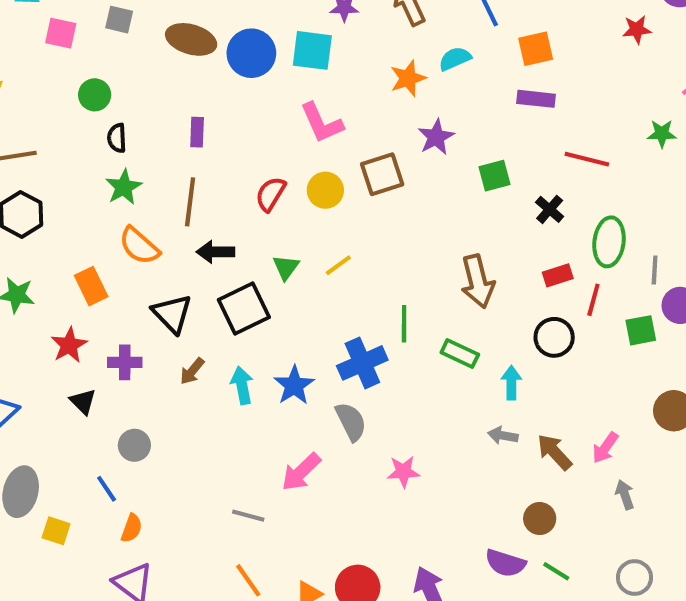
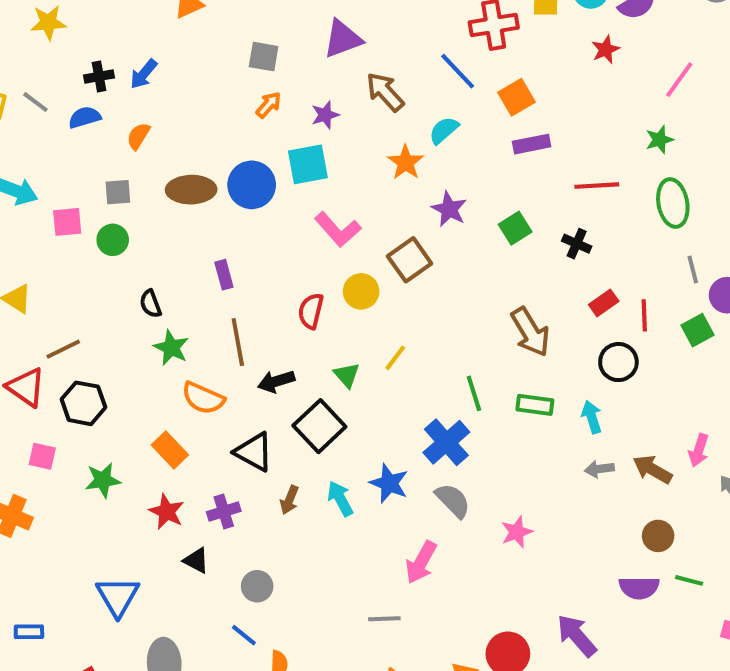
green circle: (95, 95) -> (113, 240), moved
green ellipse: (609, 242) -> (673, 203), moved

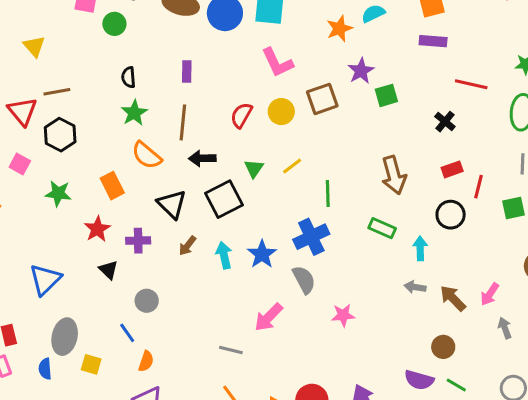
green square: (515, 228) -> (386, 95), moved
green line: (474, 393) -> (328, 194), moved

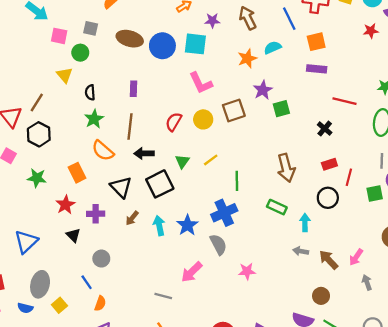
yellow triangle: (34, 46) -> (65, 75), moved
brown line: (57, 92) -> (37, 102), turned -48
yellow square: (91, 364) -> (59, 305), turned 32
blue semicircle: (45, 369) -> (25, 308), turned -72

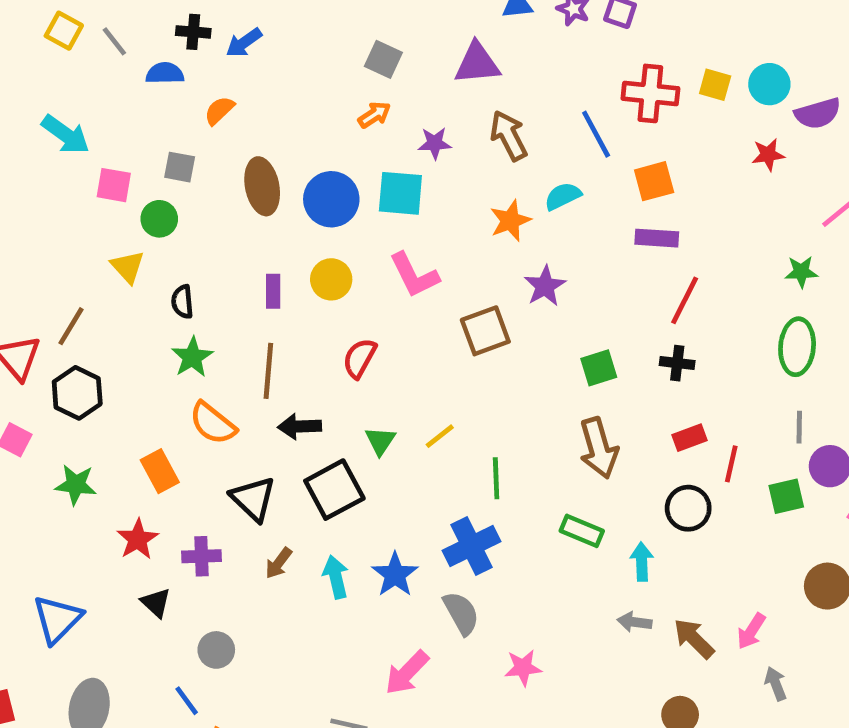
brown ellipse: (130, 39) -> (262, 186), turned 65
red line: (344, 101) -> (685, 300), moved, turned -75
green square: (281, 109) -> (599, 368), moved
yellow circle: (203, 119) -> (331, 279), moved
black cross: (325, 129) -> (677, 363), turned -32

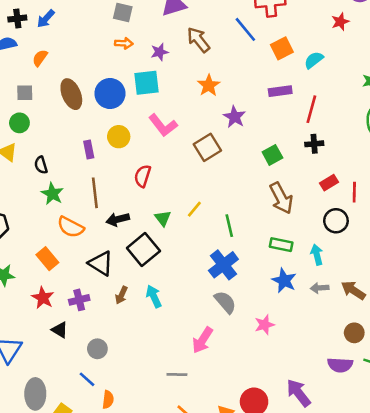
orange arrow: (374, 115) -> (124, 43), turned 48
cyan semicircle: (563, 196) -> (314, 60), moved
purple rectangle: (657, 238) -> (280, 91), moved
blue star: (395, 575) -> (284, 281), moved

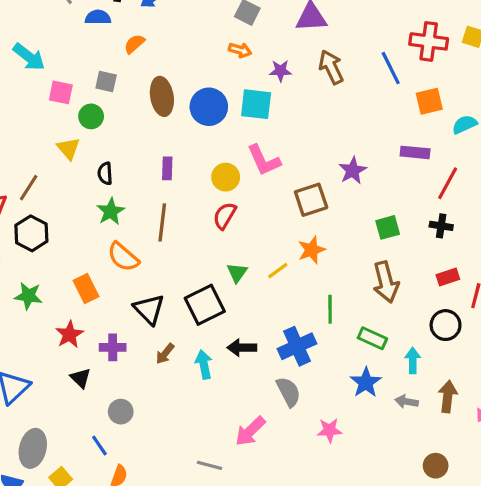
orange star: (209, 85) -> (312, 250), moved
yellow circle: (119, 137) -> (226, 177), moved
black arrow: (118, 219) -> (242, 348), moved
green line: (229, 226) -> (330, 309), moved
brown arrow: (353, 290) -> (448, 396), moved, turned 50

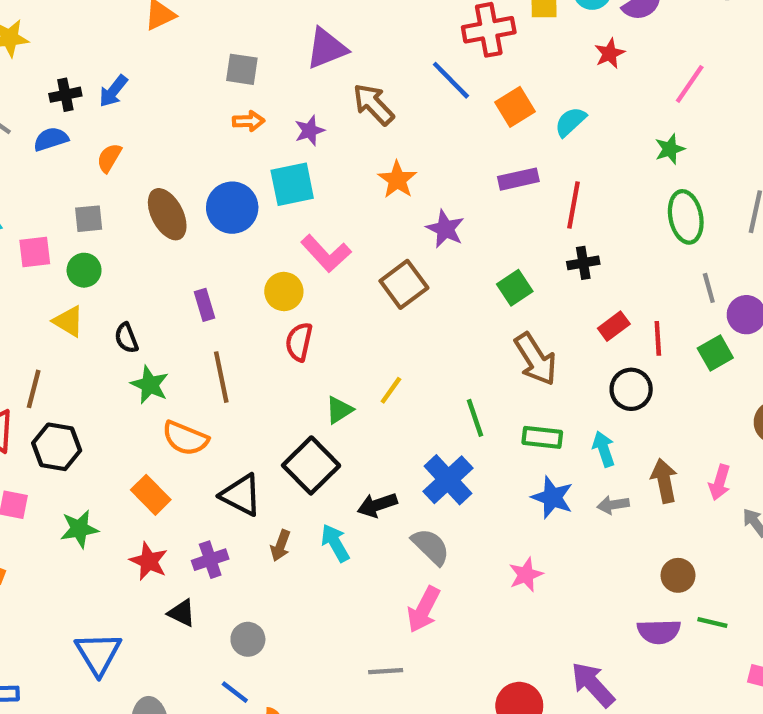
orange star: (312, 250) -> (397, 180), moved
green triangle: (237, 273) -> (339, 410), turned 40
gray semicircle: (288, 392) -> (431, 547), moved

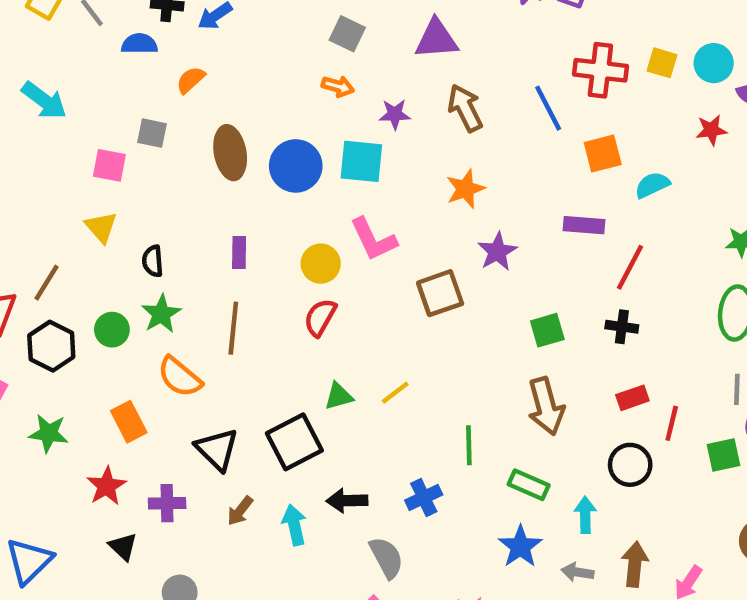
pink square: (35, 252) -> (109, 165), moved
green circle: (84, 270) -> (112, 330), moved
blue cross: (448, 480) -> (424, 497), size x0.7

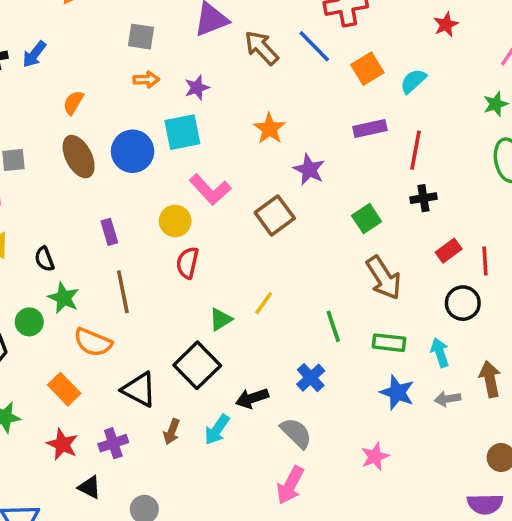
orange semicircle: (191, 80) -> (73, 103), moved
brown arrow: (465, 108) -> (262, 48), moved
cyan arrow: (294, 525) -> (217, 430), turned -116

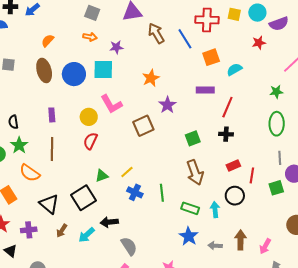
cyan arrow: (440, 353) -> (215, 210), moved
blue cross: (311, 378) -> (135, 192), moved, turned -35

